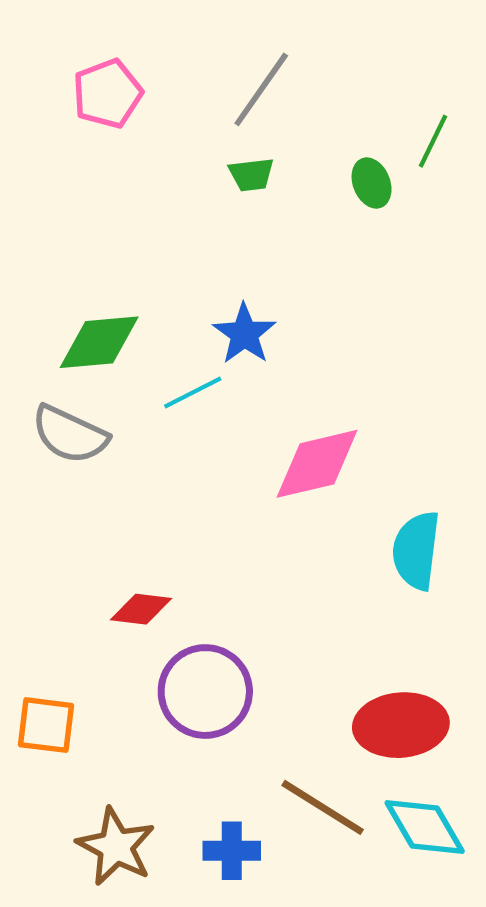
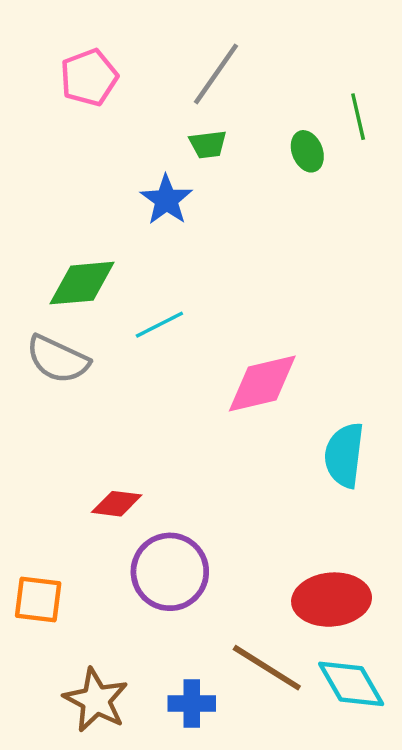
green line: (433, 141) -> (358, 117), turned -39
blue star: (244, 334) -> (166, 200), moved

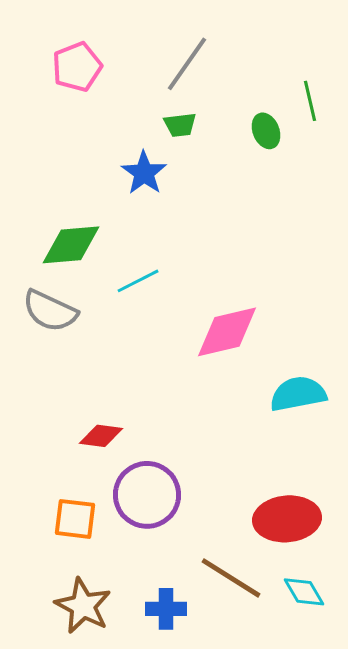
cyan semicircle: (344, 455) -> (298, 394), turned 72
orange square: (38, 600) -> (75, 519), moved
cyan diamond: (351, 684) -> (304, 592), size x0.7

